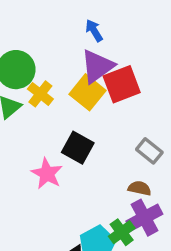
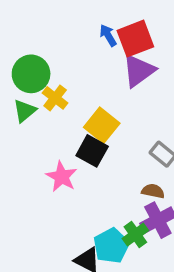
purple triangle: (97, 66) -> (139, 71), moved
red square: (122, 84) -> (135, 39), moved
yellow square: (88, 92) -> (102, 125), moved

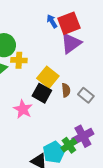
yellow cross: (55, 98) -> (19, 60), turned -35
brown semicircle: (153, 191) -> (66, 90), moved, turned 72

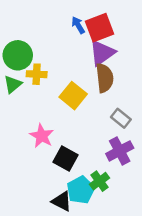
brown semicircle: (66, 90) -> (105, 78), moved, size x1.6
black square: (42, 93) -> (66, 158), moved
purple cross: (83, 136) -> (120, 151), moved

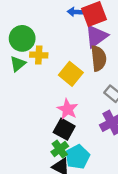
blue arrow: (78, 25) -> (75, 12), turned -56
pink star: (42, 136) -> (67, 109), moved
green cross: (100, 181) -> (60, 149), moved

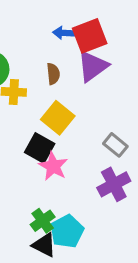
brown semicircle: (98, 58) -> (53, 74), moved, size x0.6
black square: (64, 129) -> (40, 148), moved

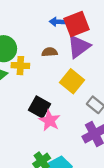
brown semicircle: (53, 74) -> (50, 52), turned -88
yellow square: (58, 118) -> (72, 81), moved

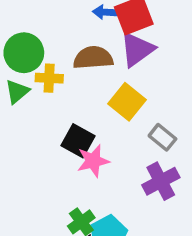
brown semicircle: (50, 52) -> (93, 58), size x1.6
pink star: (50, 121) -> (93, 161), turned 30

